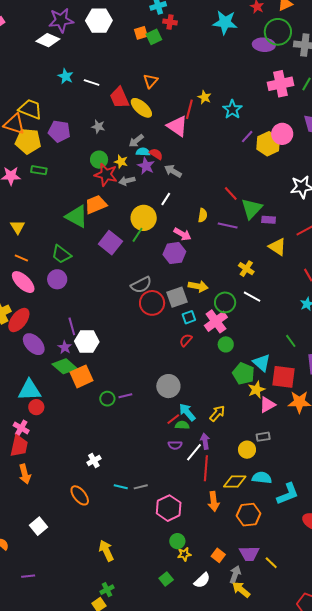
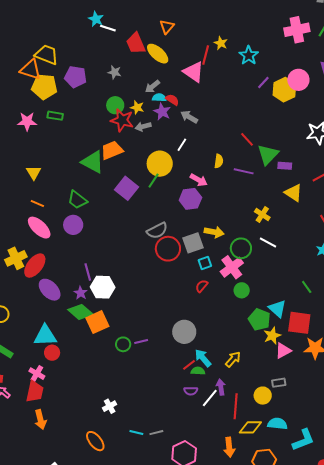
cyan star: (66, 76) -> (96, 19), moved
red line: (206, 468) -> (236, 406), moved

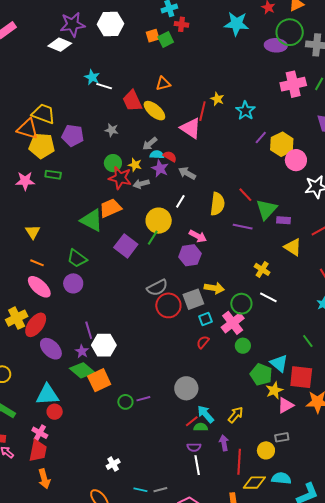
orange triangle: (167, 27) -> (163, 84), turned 35
pink circle: (298, 80) -> (296, 160), moved
yellow semicircle: (219, 161) -> (217, 204), moved, size x1.6
white line: (210, 398) -> (197, 465), moved, turned -48

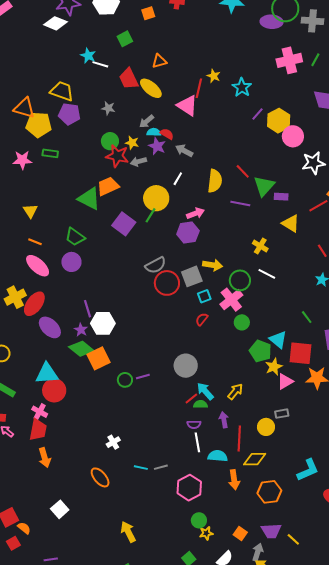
green square: (166, 39) -> (125, 39), moved
yellow trapezoid: (43, 114) -> (62, 91), moved
pink arrow: (198, 236) -> (196, 213), turned -48
red circle: (55, 412) -> (54, 390), size x1.5
cyan semicircle: (281, 478) -> (218, 456), moved

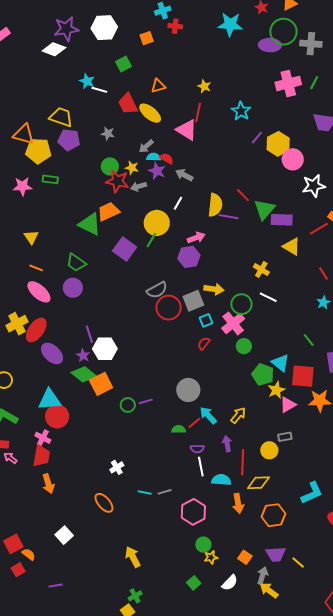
yellow star: (214, 76) -> (204, 86), moved
purple rectangle: (281, 197) -> (282, 220), size x1.5
purple line: (240, 203) -> (229, 217), moved
green semicircle: (201, 404) -> (179, 429), moved

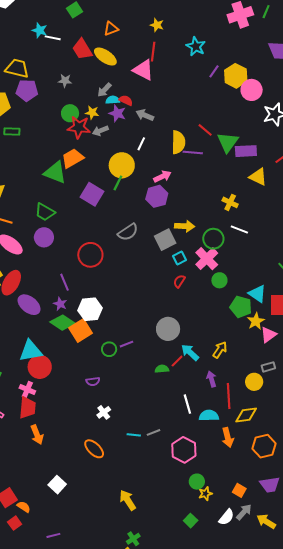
red circle: (169, 308) -> (90, 255), moved
white hexagon: (105, 349) -> (90, 309), moved
purple semicircle: (197, 449) -> (93, 381), moved
gray arrow: (262, 576) -> (244, 512), moved, turned 30

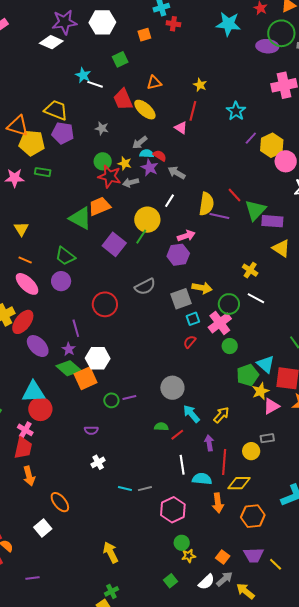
pink triangle: (143, 70) -> (181, 128), size x0.6
green pentagon: (241, 307) -> (248, 375), turned 30
red line: (177, 361) -> (177, 435), moved
orange ellipse: (94, 449) -> (60, 502), moved

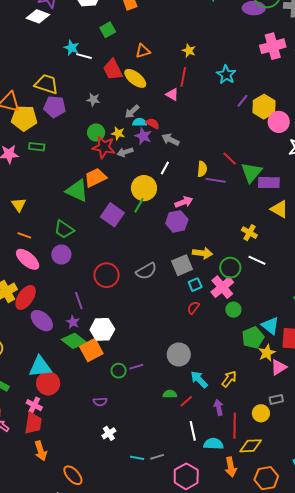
yellow semicircle: (206, 204) -> (202, 169), size x0.7
gray semicircle: (145, 287) -> (146, 271), moved

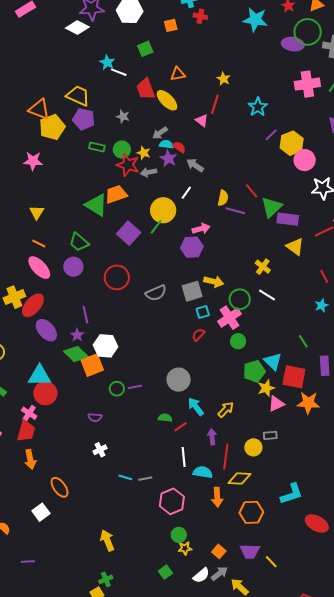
yellow pentagon: (24, 118) -> (52, 127), turned -30
green rectangle: (37, 147) -> (97, 147), moved
red circle: (107, 275) -> (117, 277), moved

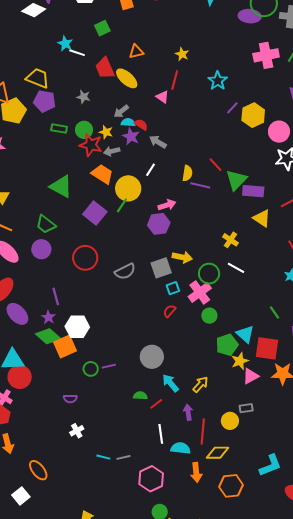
pink circle: (305, 160) -> (279, 132), moved
orange trapezoid: (116, 194) -> (102, 174), moved, turned 55

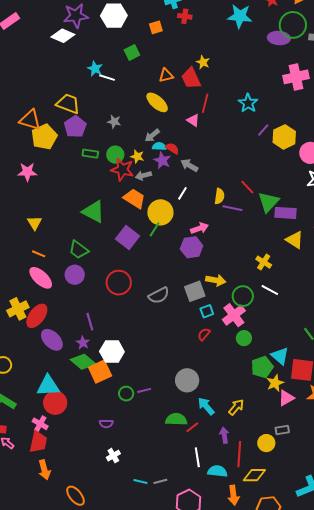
yellow star: (182, 54) -> (203, 62), moved
red trapezoid: (105, 68) -> (191, 78), moved
purple pentagon: (44, 101) -> (75, 127), turned 30
green semicircle: (140, 396) -> (176, 419), size x1.5

